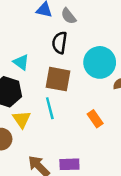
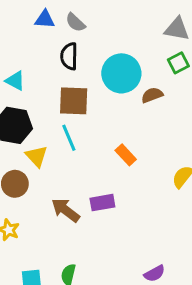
cyan triangle: (21, 62) -> (15, 81), moved
orange rectangle: (95, 119) -> (126, 155), moved

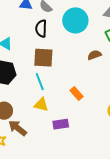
cyan circle: (121, 73) -> (75, 20), moved
yellow triangle: (36, 156) -> (41, 105), moved, turned -35
brown arrow: (66, 210) -> (18, 128), moved

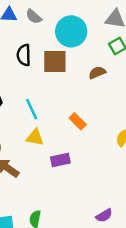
black semicircle: (41, 29) -> (24, 55), moved
brown square: (43, 58) -> (55, 62), moved

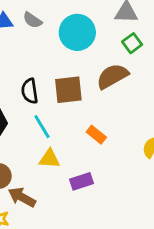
black semicircle: (24, 55) -> (30, 91), moved
brown square: (55, 62) -> (68, 90), moved
brown semicircle: (97, 73) -> (112, 76), size x1.6

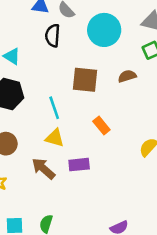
brown semicircle: (112, 76) -> (127, 76), size x0.6
black semicircle: (30, 91) -> (53, 36), moved
brown arrow: (22, 197) -> (43, 169), moved

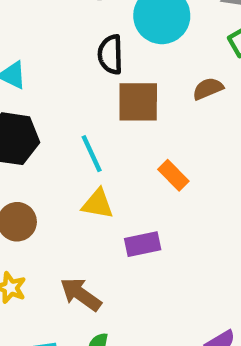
black semicircle: (53, 36) -> (110, 55), moved
brown arrow: (43, 169) -> (81, 294), moved

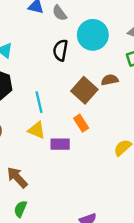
brown square: (138, 102) -> (84, 90), moved, turned 30
purple rectangle: (143, 244) -> (60, 144), moved

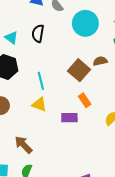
black semicircle: (60, 50) -> (38, 34), moved
orange rectangle: (81, 123) -> (85, 100), moved
purple rectangle: (60, 144) -> (69, 118), moved

